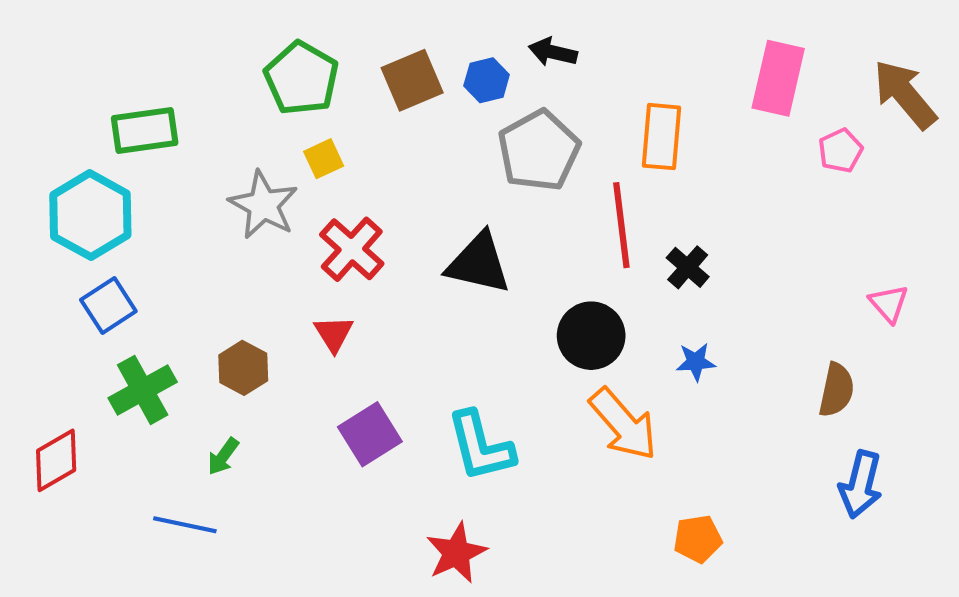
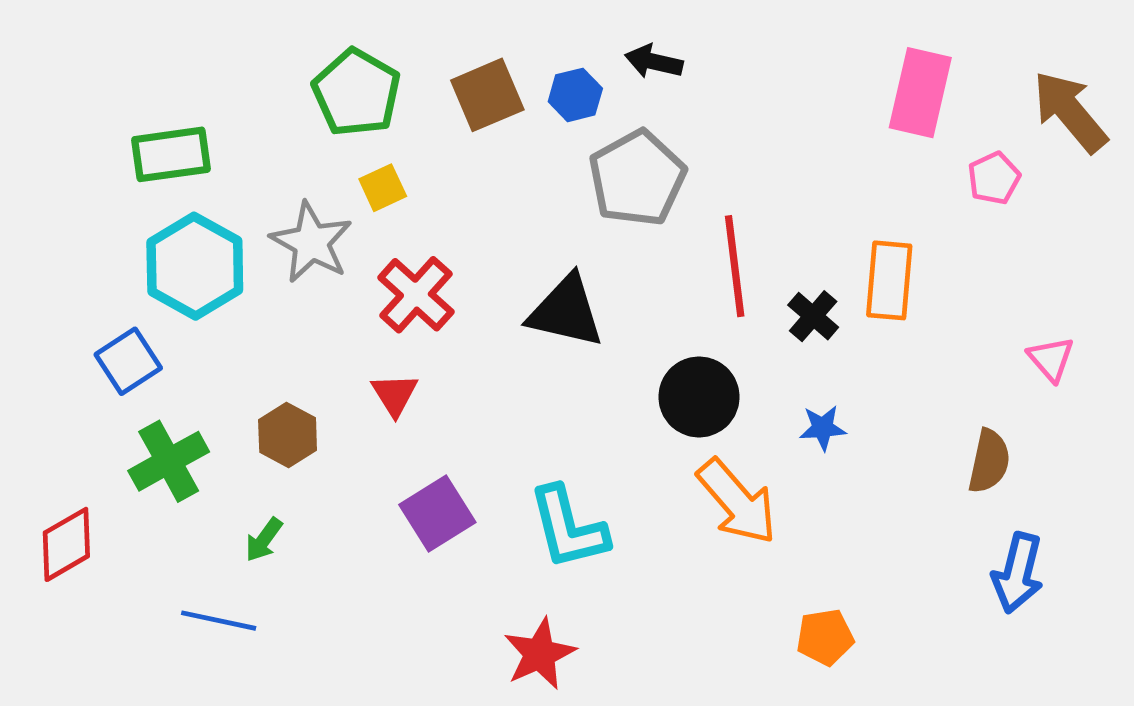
orange rectangle: (662, 137) -> (889, 280), moved
cyan hexagon: (90, 215) -> (195, 266), moved

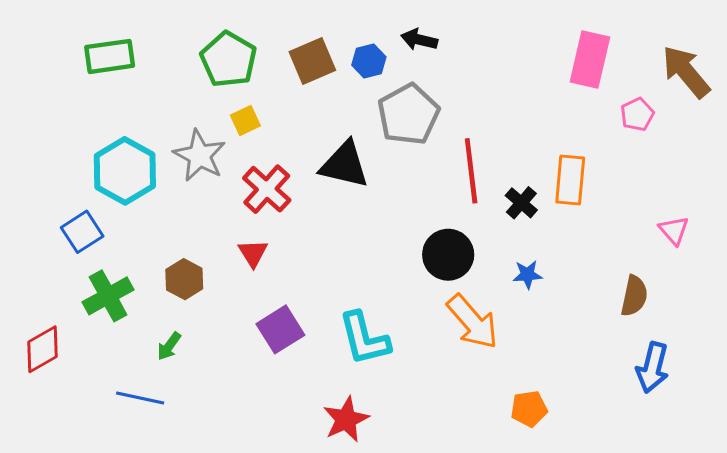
green rectangle: (171, 154) -> (110, 56), moved
black triangle: (566, 311) -> (344, 165), moved

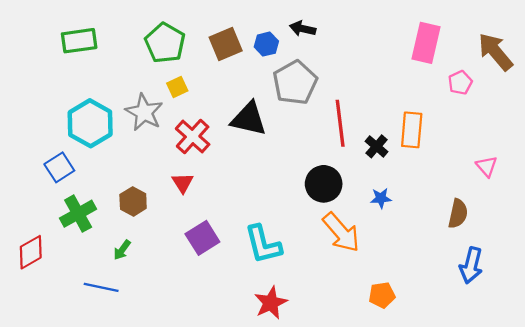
red star: (346, 419) -> (271, 303), moved

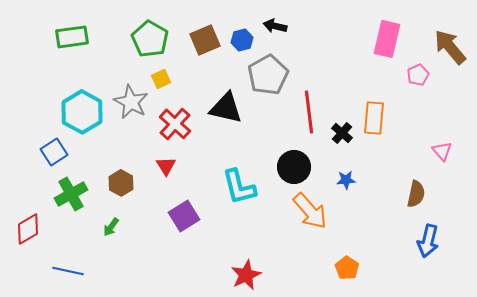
cyan L-shape: (263, 244) -> (239, 187), moved
blue line: (101, 287) -> (68, 271), moved
orange pentagon: (382, 295) -> (347, 268), turned -30

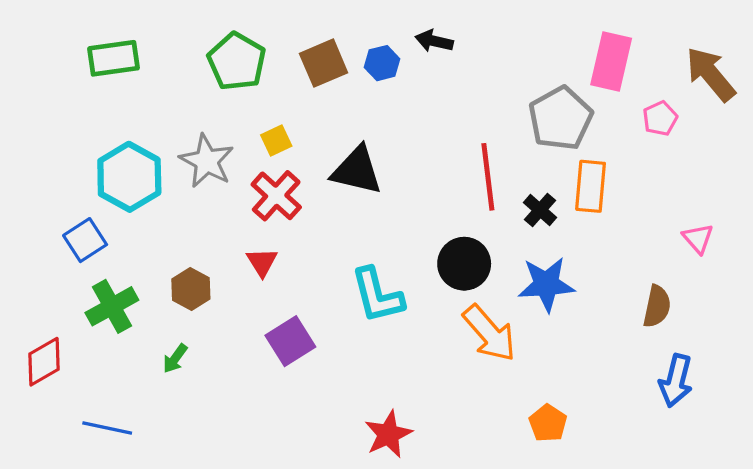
gray pentagon: (268, 75) -> (561, 118), moved
yellow square: (161, 79) -> (276, 140), moved
blue star: (346, 180) -> (546, 284), size x1.8

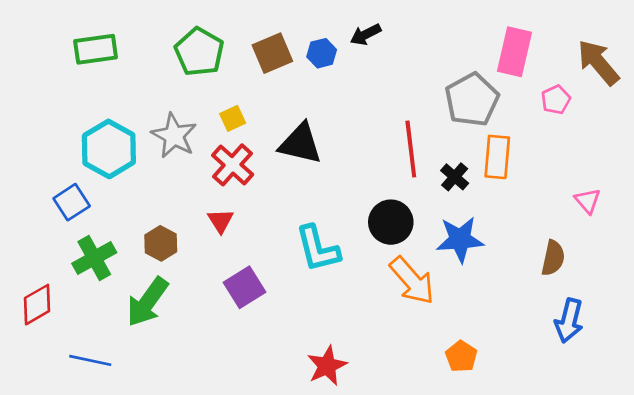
black arrow: (434, 41) -> (366, 35), turned -40
green arrow: (175, 358) -> (147, 302), size x2.0

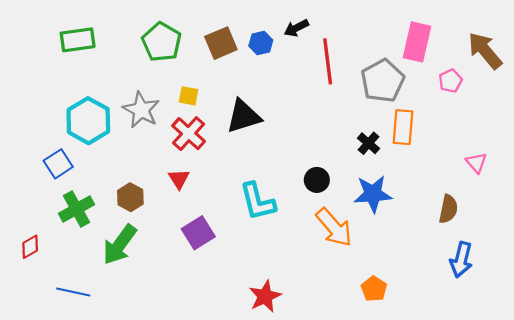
yellow square: (233, 118) -> (189, 96), turned 36
black triangle: (300, 144) -> (244, 116), turned -30
red line: (411, 149) -> (328, 61), moved
black circle: (391, 222) -> (317, 180), size x0.7
red diamond: (37, 305) -> (30, 247), size x0.7

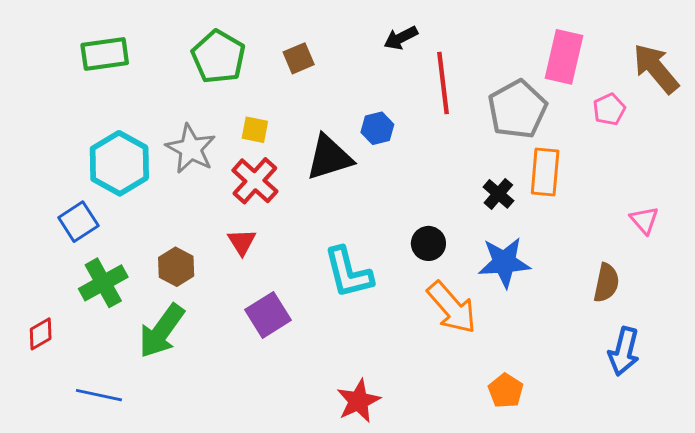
brown square: (221, 43) -> (299, 58), size x0.7
blue hexagon: (261, 43) -> (377, 128), moved

